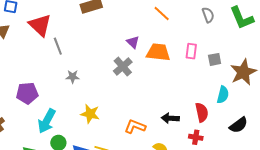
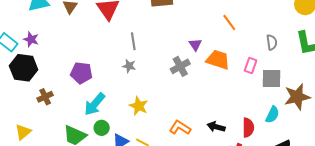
gray semicircle: (208, 15) -> (272, 42), moved
gray line: (58, 46) -> (133, 41), moved
gray square: (215, 59) -> (272, 78), size x1.5

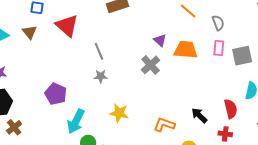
gray semicircle: (272, 42) -> (218, 23), moved
purple pentagon: (81, 73) -> (56, 94), turned 30
brown cross: (45, 97) -> (14, 127), moved
black arrow: (216, 127) -> (199, 115), turned 42

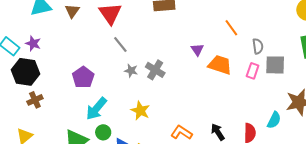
gray line: (99, 51) -> (120, 45), moved, turned -30
gray square: (242, 56) -> (275, 65), moved
gray cross: (151, 65) -> (155, 70), moved, turned -30

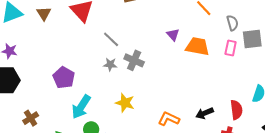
gray line: (120, 45) -> (111, 39), moved
brown cross: (35, 100) -> (31, 118), moved
black arrow: (218, 132) -> (205, 113), turned -72

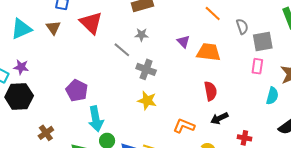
pink rectangle: (231, 48) -> (257, 66), moved
gray star: (110, 64) -> (141, 35), moved
yellow star: (125, 103) -> (147, 101), moved
cyan arrow: (81, 107) -> (96, 119), turned -40
red semicircle: (236, 110) -> (211, 91), moved

